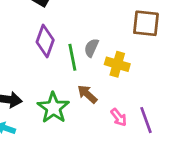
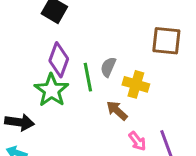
brown arrow: (87, 94) -> (117, 111), moved
green star: (53, 108) -> (51, 90), moved

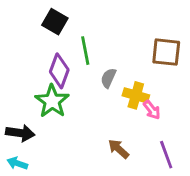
green line: (88, 77) -> (85, 51), moved
brown arrow: (117, 111) -> (118, 149), moved
pink arrow: (137, 141) -> (152, 110), moved

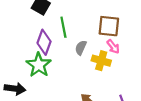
brown square: (166, 52) -> (109, 26), moved
pink arrow: (152, 110) -> (113, 47), moved

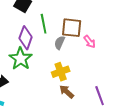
brown square: (109, 26) -> (72, 28), moved
yellow cross: (101, 61) -> (61, 72), moved, turned -36

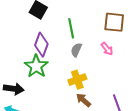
green line: (44, 24) -> (71, 28), moved
brown square: (72, 28) -> (114, 22), moved

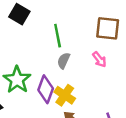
purple diamond: (41, 45) -> (46, 89), moved
yellow cross: (77, 80) -> (65, 95), turned -36

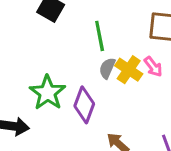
yellow cross: (65, 95) -> (129, 70), moved

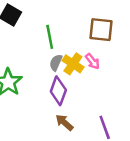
purple diamond: (84, 105) -> (58, 91), moved

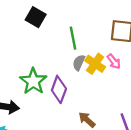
purple diamond: (58, 91) -> (59, 89), moved

